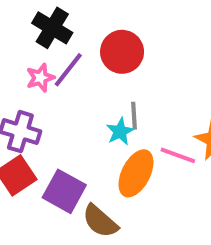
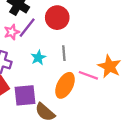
cyan star: (120, 132) -> (38, 58), moved
purple square: (64, 191) -> (25, 95), turned -35

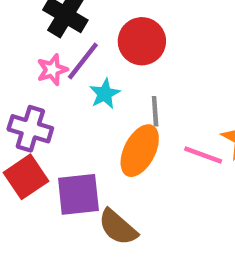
cyan star: (38, 58) -> (105, 94), moved
orange ellipse: (65, 85) -> (140, 151), moved

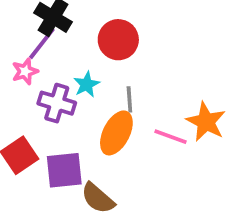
purple line: (83, 61) -> (42, 43), moved
pink star: (52, 70) -> (25, 71), moved
purple cross: (30, 129) -> (57, 103), moved

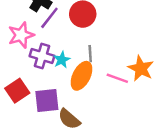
purple line: (42, 43) -> (49, 18), moved
pink star: (25, 71) -> (21, 35), size x1.5
cyan star: (87, 84) -> (62, 60), moved

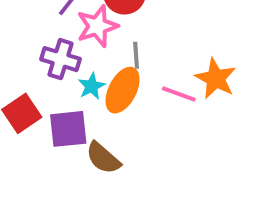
pink star: (21, 35) -> (97, 26), moved
cyan star: (62, 60) -> (92, 86), moved

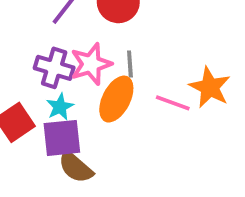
pink star: (97, 26) -> (91, 64), moved
cyan star: (92, 86) -> (60, 107), moved
brown semicircle: (103, 158) -> (75, 167), moved

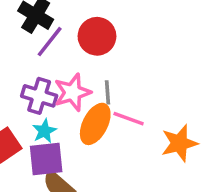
orange star: (210, 87) -> (179, 143), moved, turned 30
pink line: (173, 103) -> (129, 119), moved

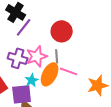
red circle: (97, 36) -> (62, 31), moved
cyan star: (44, 131) -> (32, 80), moved

